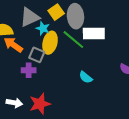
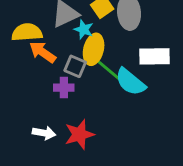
white rectangle: (94, 33) -> (155, 56), moved
green line: (73, 40) -> (109, 71), moved
cyan semicircle: (86, 77) -> (130, 82), moved, size x1.6

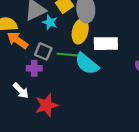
yellow ellipse: (94, 49) -> (80, 31), moved
green line: (109, 71) -> (70, 55), turned -35
white arrow: (44, 133) -> (21, 91), moved, turned 36

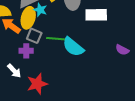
yellow ellipse: (80, 31) -> (28, 18), moved
white rectangle: (106, 44) -> (96, 15), moved

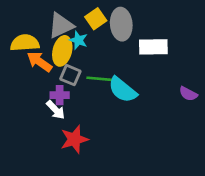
white arrow: (14, 71) -> (56, 110), moved

